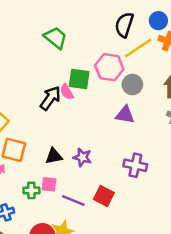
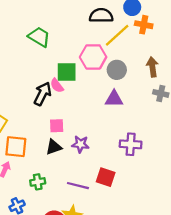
black semicircle: (124, 25) -> (101, 16), turned 80
pink square: (49, 184) -> (57, 126), moved

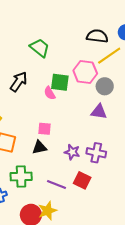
black arrow: (43, 94) -> (19, 82), moved
purple star: (80, 144) -> (72, 152), moved
purple cross: (131, 144) -> (96, 153), moved
green cross: (38, 182) -> (21, 177), size x1.5

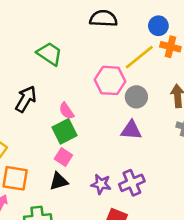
black semicircle: (97, 36) -> (103, 19), moved
green square: (60, 82) -> (64, 131), moved, turned -30
pink square: (45, 129) -> (63, 157), turned 32
purple cross: (96, 153) -> (132, 183), turned -30

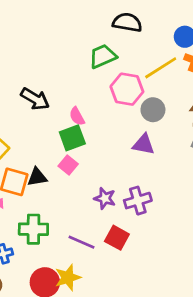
green trapezoid: (49, 54) -> (103, 56), moved, turned -64
black arrow: (26, 99) -> (35, 99), turned 84
black triangle: (59, 181) -> (37, 177), moved

